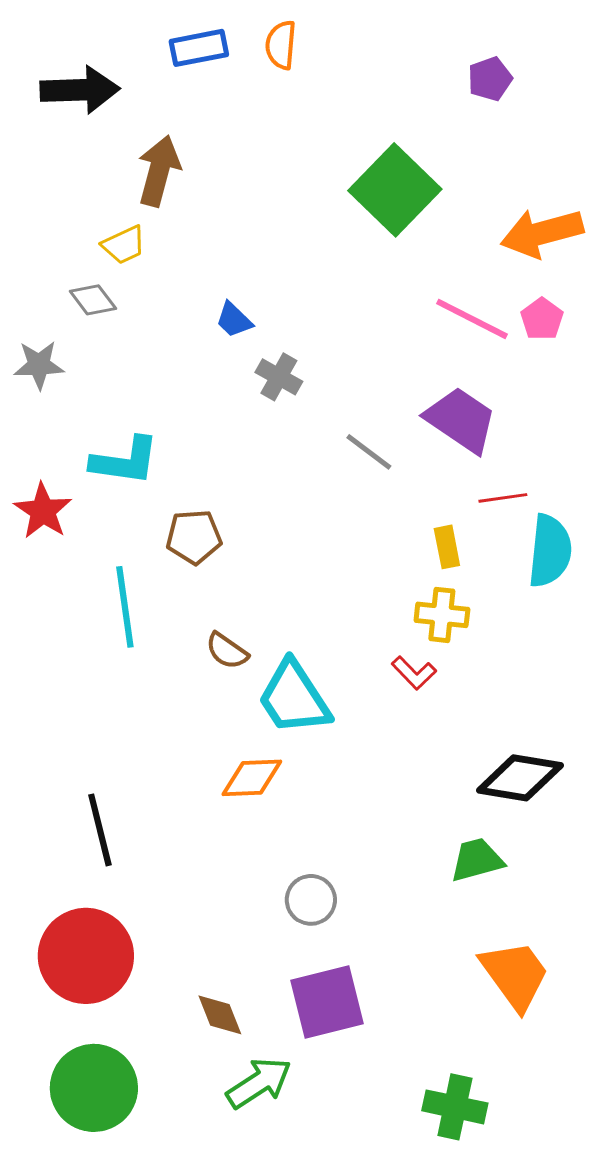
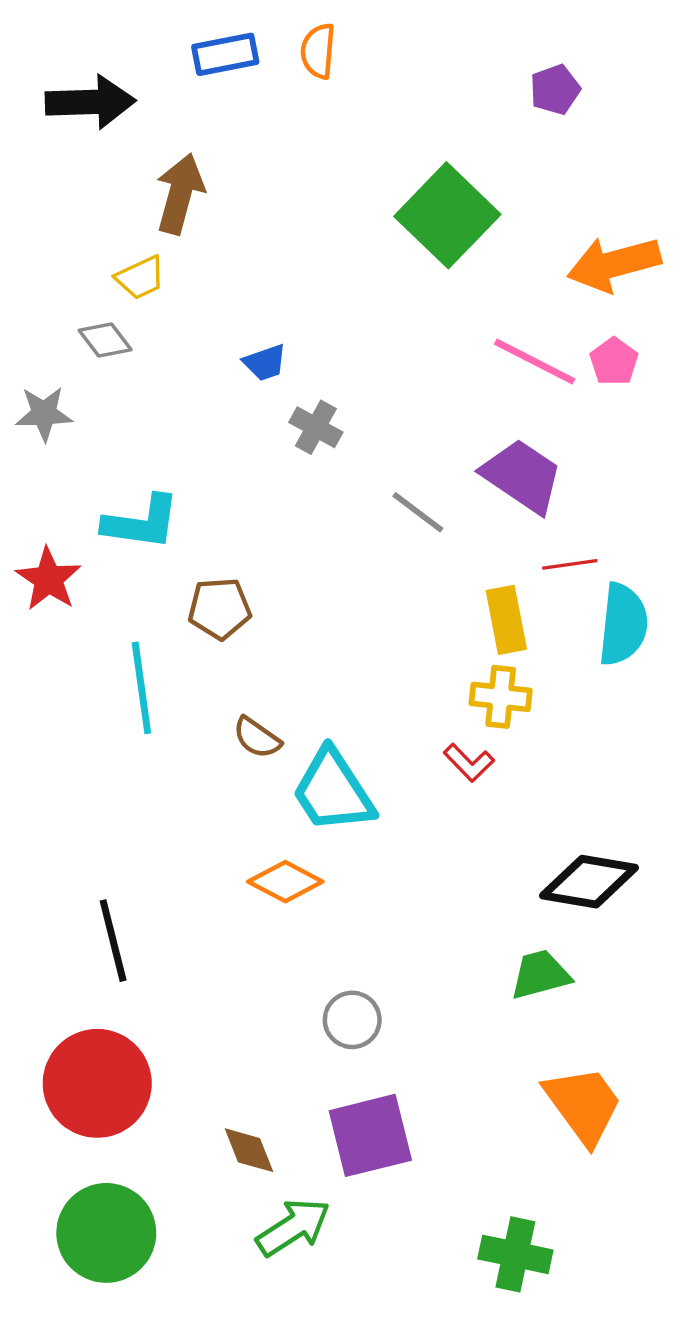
blue trapezoid: (234, 320) -> (265, 363), turned -63
yellow rectangle: (447, 547) -> (506, 620), size x1.4
orange diamond: (252, 778) -> (285, 882), turned 30

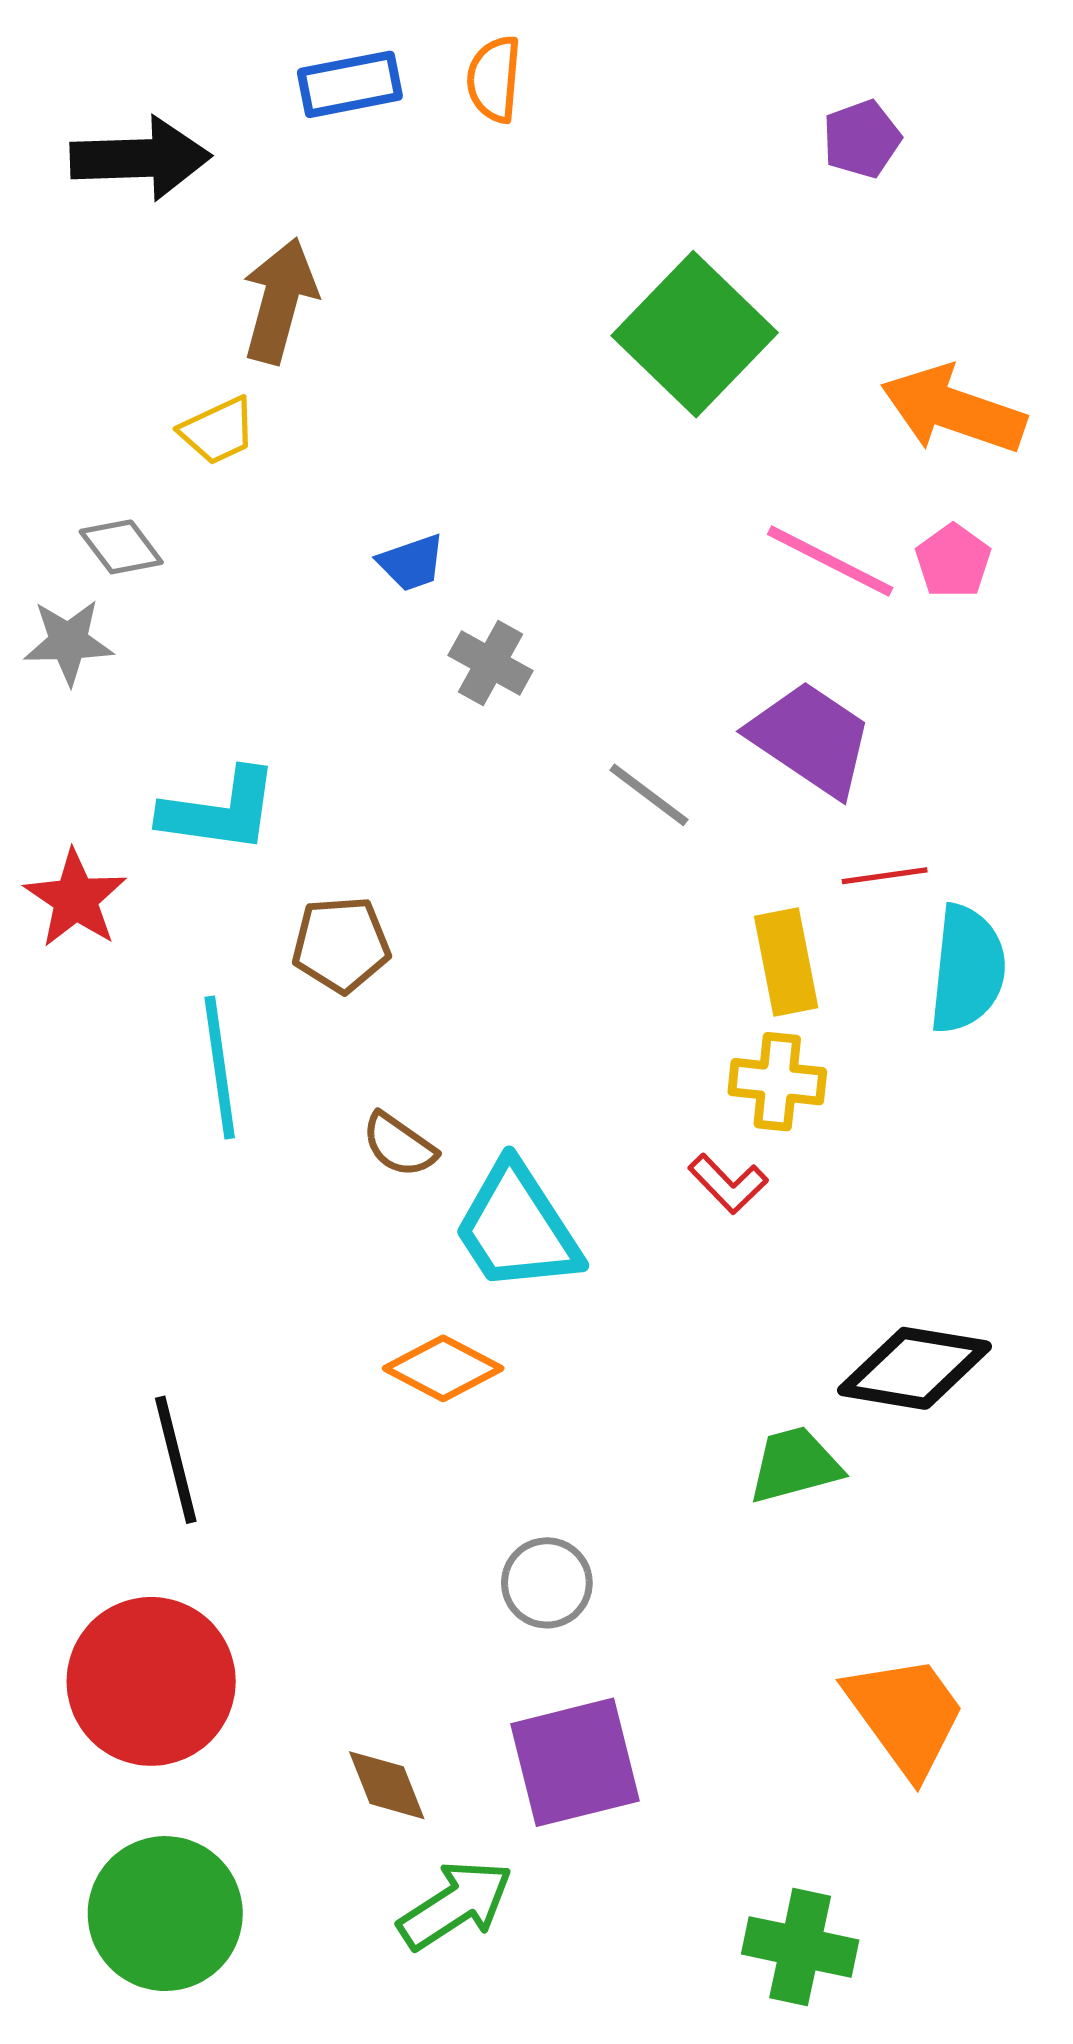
orange arrow: (614, 264) -> (953, 410), turned 34
gray diamond: (105, 340) -> (121, 547), moved
green trapezoid: (540, 975) -> (795, 1465), moved

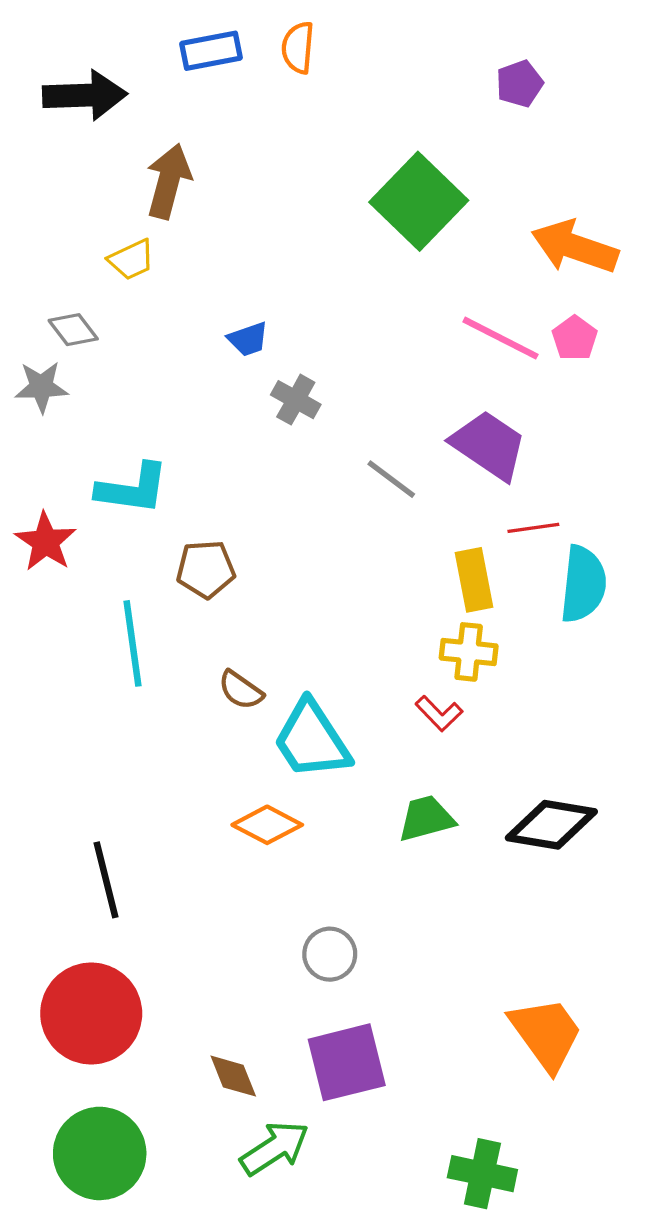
green trapezoid: (795, 1465) -> (426, 818), moved

